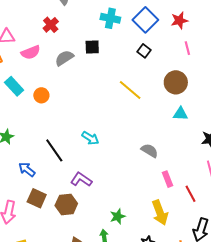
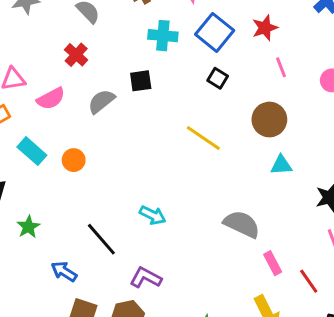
gray semicircle: (150, 151) -> (242, 224), size x1.4

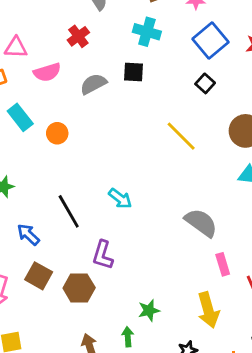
cyan cross: (163, 36) -> (147, 32), moved
purple L-shape: (146, 278) -> (103, 255), turned -112

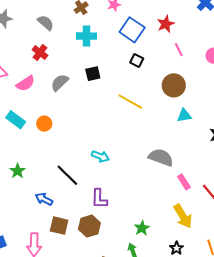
black square: (133, 72) -> (93, 74), moved

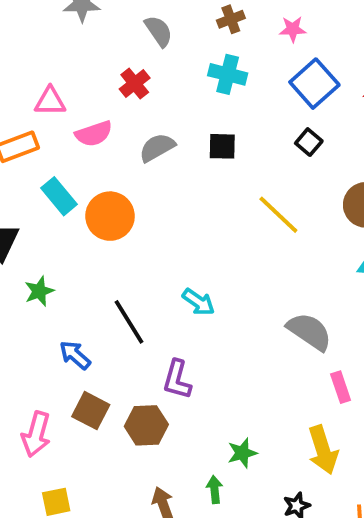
orange circle: (44, 124) -> (110, 216), size x1.6

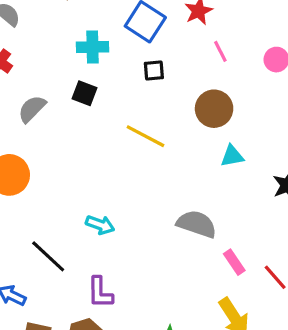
cyan cross: (228, 74) -> (92, 47), moved
black square: (309, 142) -> (154, 71), turned -30
black square: (222, 146) -> (85, 93), turned 35

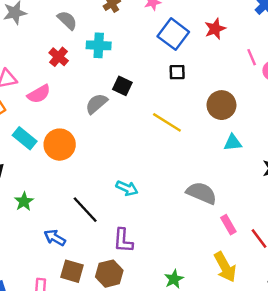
cyan cross: (92, 47) -> (99, 45), moved
pink line: (220, 51) -> (252, 57), moved
gray semicircle: (32, 109) -> (96, 104), moved

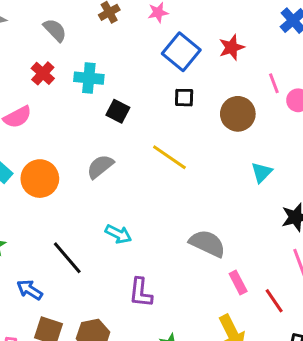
cyan cross: (99, 45) -> (89, 78), moved
gray semicircle: (96, 104) -> (100, 167), moved
brown circle: (221, 105) -> (238, 114), moved
cyan triangle: (233, 143) -> (262, 172), moved, turned -42
purple L-shape: (123, 240) -> (141, 293), moved

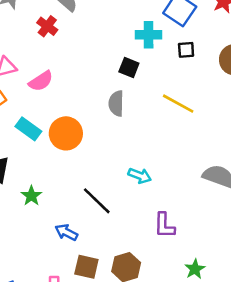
red cross: (43, 73) -> (47, 26), moved
cyan cross: (89, 78) -> (149, 35), moved
gray semicircle: (100, 167) -> (116, 103), moved, turned -45

